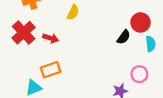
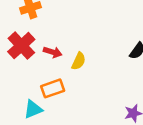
yellow semicircle: (73, 12) -> (79, 61), moved

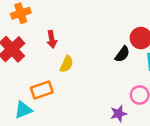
red arrow: (53, 52) -> (52, 39), moved, turned 63

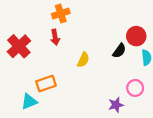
orange cross: (21, 13) -> (61, 14), moved
yellow semicircle: (67, 64) -> (83, 60), moved

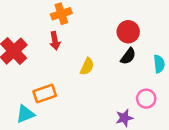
red circle: (136, 36) -> (128, 32), moved

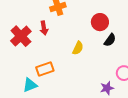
red circle: (128, 32) -> (100, 22), moved
red arrow: (55, 41) -> (44, 28), moved

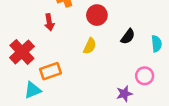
red circle: (100, 22) -> (97, 15), moved
red cross: (21, 36) -> (22, 52), moved

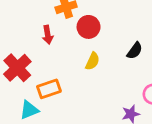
red circle: (97, 15) -> (89, 27), moved

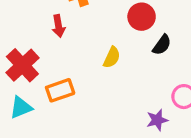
red circle: (89, 27) -> (142, 17), moved
cyan triangle: (29, 110) -> (21, 108), moved

